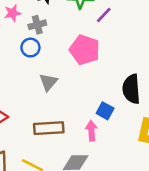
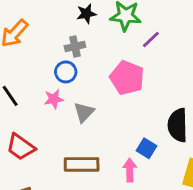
pink star: (13, 13) -> (54, 99), moved

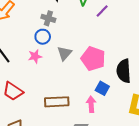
gray cross: (75, 47) -> (48, 18), turned 32
pink pentagon: (127, 78) -> (93, 59), moved
gray triangle: (84, 112) -> (65, 53), moved

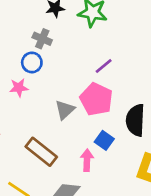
purple line: (102, 11) -> (104, 66), moved
gray triangle: (65, 53) -> (65, 110), moved
brown rectangle: (57, 102) -> (41, 152), turned 35

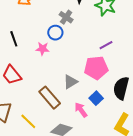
pink pentagon: (96, 99) -> (96, 68), turned 30
gray triangle: (65, 110) -> (70, 82), moved
pink arrow: (87, 160) -> (81, 110), turned -49

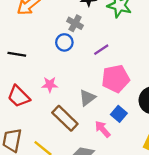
black line: (14, 39) -> (17, 54), turned -56
purple line: (106, 45) -> (101, 50), moved
pink star: (43, 49) -> (50, 85), moved

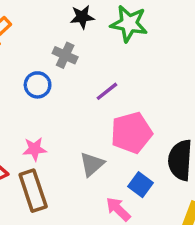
blue circle: (64, 42) -> (38, 85), moved
brown rectangle: (65, 118) -> (33, 191), moved, turned 32

